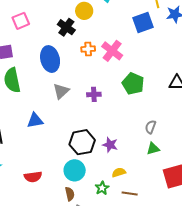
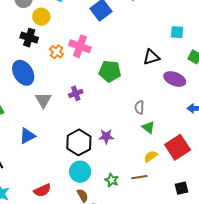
orange cross: (88, 49) -> (57, 52), turned -32
green triangle: (153, 149) -> (148, 127), turned -48
yellow semicircle: (119, 172) -> (151, 156), moved

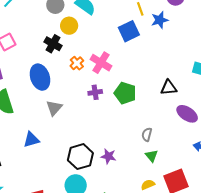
purple cross: (76, 93) -> (95, 92), moved

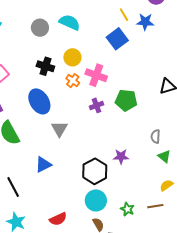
blue star: (160, 20) -> (145, 22), turned 30
yellow circle: (69, 26) -> (72, 57), moved
purple star: (108, 156) -> (121, 157), moved

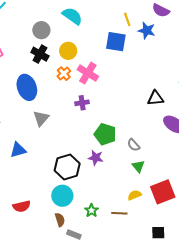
gray circle: (40, 28) -> (41, 30), moved
blue square: (117, 39) -> (116, 42), turned 35
green pentagon: (126, 100) -> (105, 134), moved
gray semicircle: (155, 136) -> (134, 145), turned -56

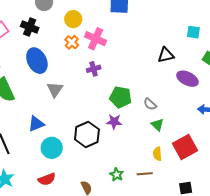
black cross: (40, 54) -> (30, 27), moved
yellow semicircle: (134, 195) -> (157, 154), turned -64
cyan circle: (62, 196) -> (52, 148), moved

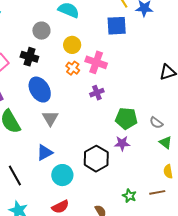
gray triangle: (55, 89) -> (50, 118), moved

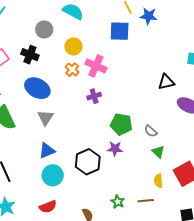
blue ellipse: (40, 90) -> (37, 88), turned -35
blue triangle: (45, 153) -> (47, 151), moved

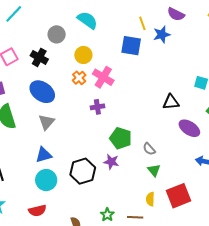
blue star: (149, 16) -> (162, 34), turned -30

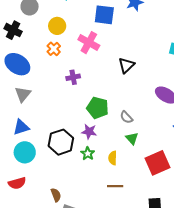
pink cross: (103, 77) -> (89, 43), moved
black triangle: (171, 102) -> (126, 65), moved, turned -36
yellow semicircle: (150, 199) -> (113, 158), moved
green star: (107, 215) -> (88, 154), moved

